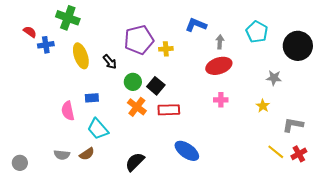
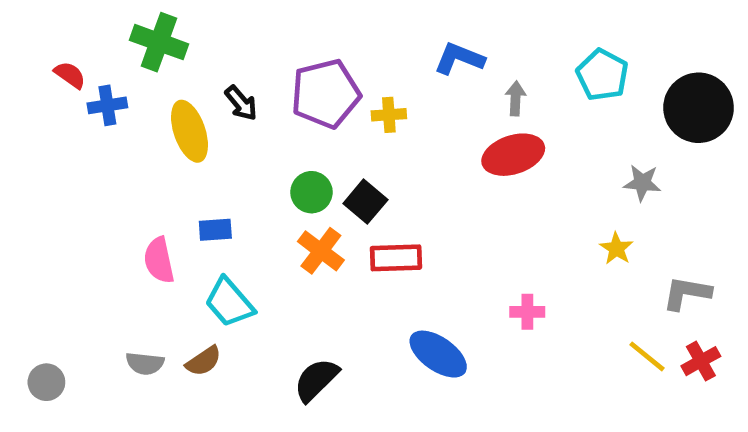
black arrow: (110, 62) -> (241, 103), moved
pink cross: (221, 100) -> (527, 312), moved

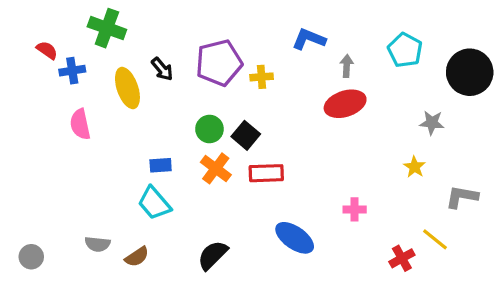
blue rectangle: (215, 230) -> (161, 165), moved
pink semicircle: (159, 260) -> (80, 124), moved
brown semicircle: (204, 361) -> (137, 257), moved
red cross: (701, 361) -> (402, 258), moved

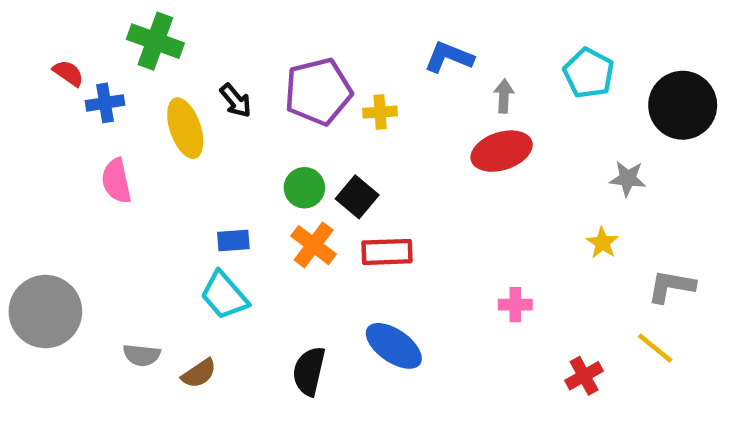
blue ellipse: (295, 238) -> (394, 346), moved
yellow line: (435, 239) -> (655, 348), moved
black semicircle: (213, 255) -> (309, 371), turned -32
gray circle: (31, 257) -> (45, 312), moved, size x2.0

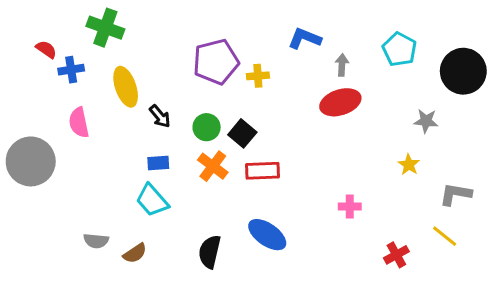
black arrow: (236, 101) -> (160, 116), moved
gray circle: (45, 312) -> (31, 161), moved

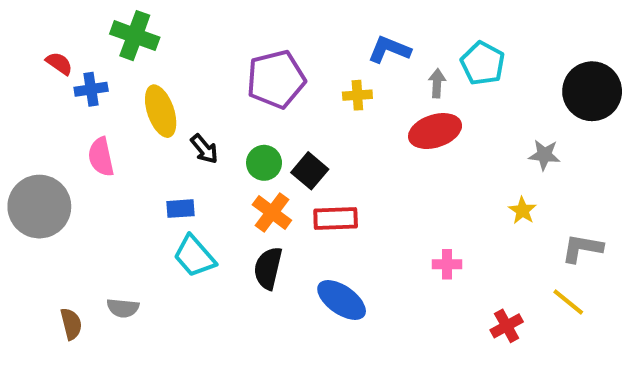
cyan pentagon: (399, 49) -> (483, 63), moved
yellow cross: (258, 76) -> (357, 95), moved
blue rectangle: (158, 163) -> (181, 209), moved
black semicircle: (210, 252) -> (268, 268), moved
brown semicircle: (135, 253) -> (71, 324), moved, turned -70

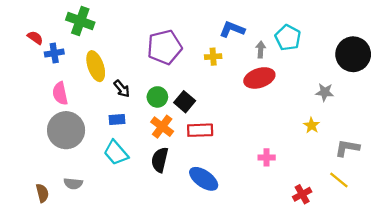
gray circle: (39, 207) -> (66, 130), moved
blue rectangle: (181, 209) -> (117, 119), moved

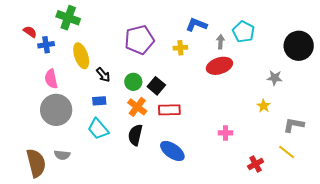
brown semicircle: (42, 193) -> (36, 163), size x1.8

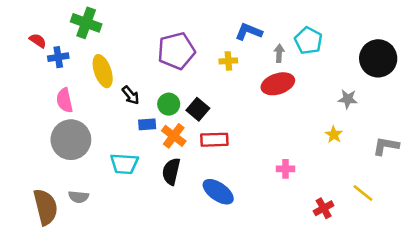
blue rectangle: (99, 101) -> (147, 124), moved
gray L-shape: (294, 125) -> (386, 146), moved
cyan trapezoid: (98, 129) -> (124, 164), turned -45

